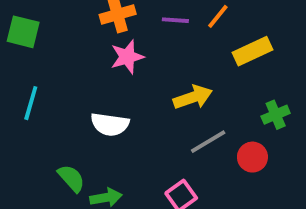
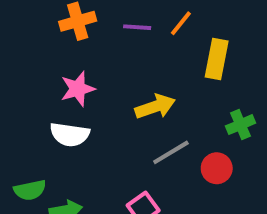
yellow rectangle: (252, 51) -> (217, 59), turned -54
pink star: (127, 57) -> (78, 89), moved
green semicircle: (71, 178) -> (30, 190), turned 120

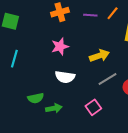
white semicircle: (70, 134) -> (65, 77), moved

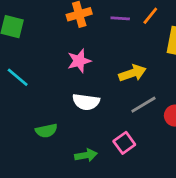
cyan line: (14, 59) -> (18, 77), turned -66
green arrow: (54, 108) -> (86, 155), moved

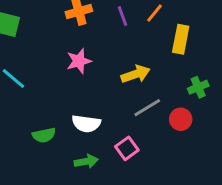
purple line: (120, 18) -> (123, 16), turned 66
white semicircle: (86, 102) -> (86, 124), moved

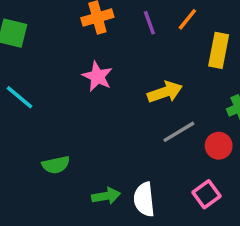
pink star: (79, 61) -> (97, 76), turned -30
white semicircle: (86, 124) -> (144, 199), moved, turned 76
pink square: (127, 148) -> (207, 194), moved

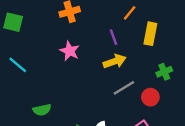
purple line: (149, 23) -> (113, 37), moved

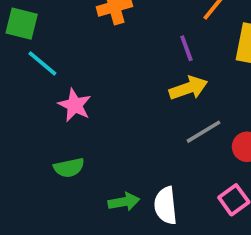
pink star: (70, 51) -> (75, 105), moved
cyan line: (18, 65) -> (42, 63), moved

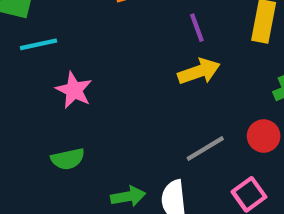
cyan line: (42, 63) -> (39, 44), turned -52
gray line: (204, 132) -> (205, 149), moved

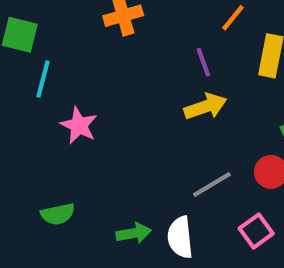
cyan line: (39, 44) -> (43, 79), turned -63
green semicircle: (68, 159) -> (58, 214), moved

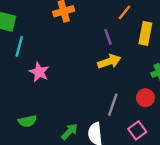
gray line: (212, 185) -> (113, 105), turned -40
green arrow: (134, 233) -> (69, 132), turned -36

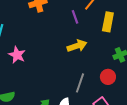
purple line: (108, 37) -> (75, 17), moved

